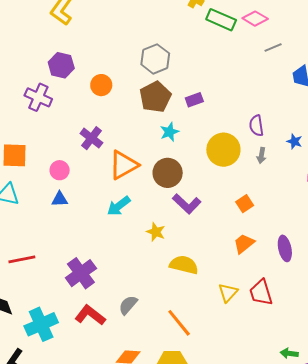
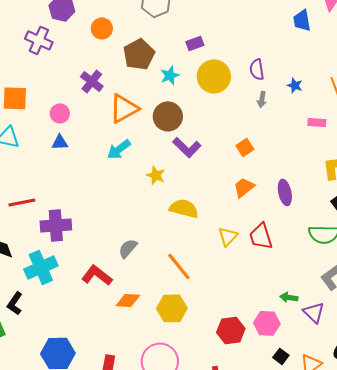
brown pentagon: (155, 97) -> (139, 54), moved
yellow circle: (223, 150) -> (214, 76), moved
purple cross: (81, 273) -> (56, 225), moved, turned 32
red L-shape: (90, 315) -> (97, 275), moved

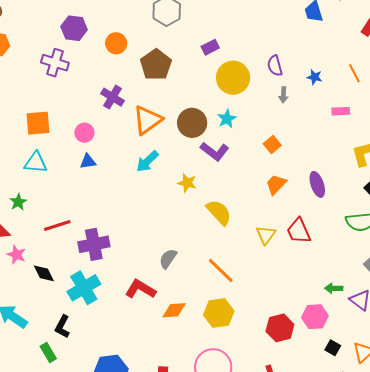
cyan star: (170, 75) -> (227, 119), moved
yellow semicircle: (184, 208) -> (219, 212), turned 40

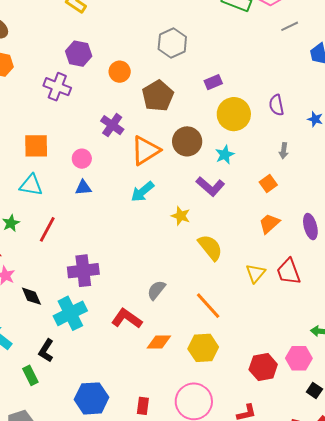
gray arrow: (283, 95) -> (284, 151), moved
brown circle: (192, 123) -> (187, 141), moved
red line: (57, 226) -> (47, 229), moved, turned -48

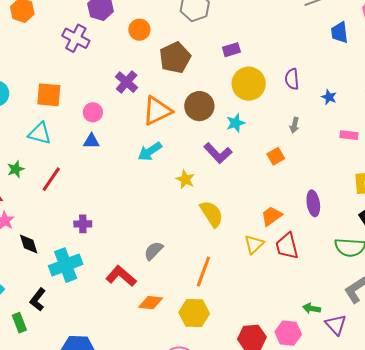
orange trapezoid: (269, 224) -> (272, 216), moved
purple cross: (83, 271) -> (83, 224), size x0.6
orange line: (208, 306) -> (203, 271), turned 56

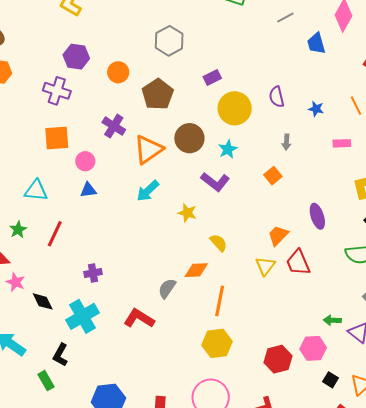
orange square: (49, 95) -> (57, 138), moved
yellow semicircle: (212, 214) -> (219, 243), size x0.7
orange diamond: (151, 303) -> (196, 270), moved

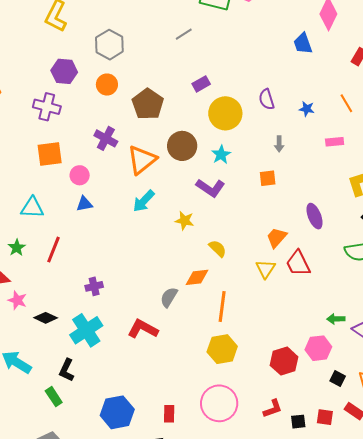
gray line: (285, 18) -> (184, 34), moved
gray hexagon: (169, 41) -> (109, 45), moved
orange square: (273, 176) -> (268, 178), turned 36
black diamond: (43, 301) -> (46, 318), turned -35

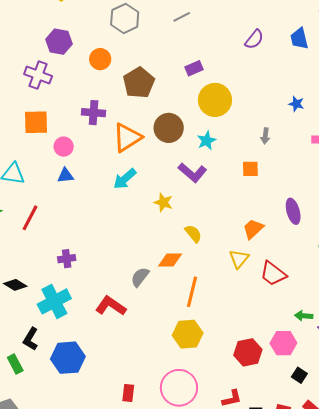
gray hexagon: (109, 45) -> (125, 18), moved
purple semicircle: (267, 99) -> (254, 39), moved, turned -130
purple cross: (106, 138) -> (94, 113), turned -30
red trapezoid: (298, 263) -> (273, 274), moved, turned -32
blue hexagon: (117, 412) -> (68, 358), moved

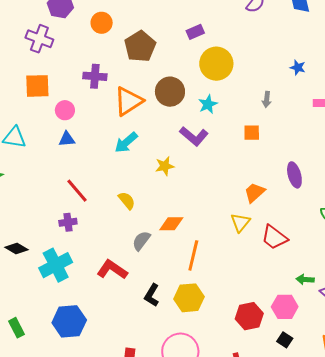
yellow star: (163, 202) -> (165, 166), turned -30
red line: (30, 218) -> (77, 191), moved, turned -68
yellow semicircle: (193, 234) -> (127, 201), moved
black L-shape: (31, 339) -> (152, 295), moved
black square: (299, 375) -> (285, 340), moved

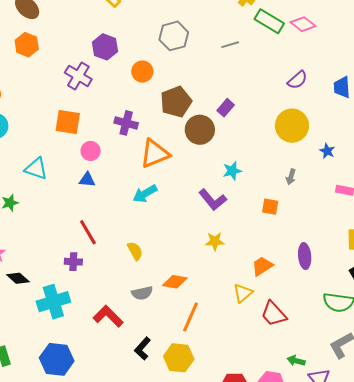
purple rectangle: (195, 32) -> (226, 108), moved, turned -36
yellow circle: (216, 64) -> (292, 126), moved
brown circle: (170, 92) -> (200, 130), moved
yellow star: (165, 166) -> (215, 241), moved
gray semicircle: (141, 241) -> (142, 293), turned -150

